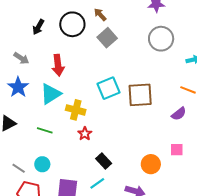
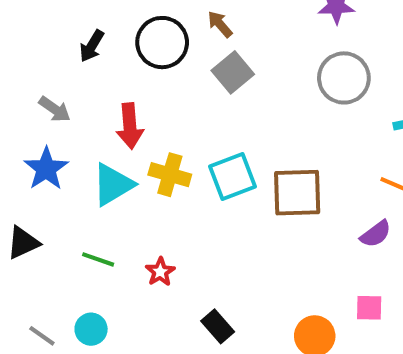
yellow cross: (76, 110) -> (170, 175), moved
red star: (85, 134) -> (160, 272), moved

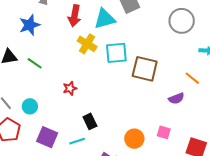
cyan triangle: (113, 185) -> (105, 19), moved
green line: (98, 259) -> (35, 63), moved

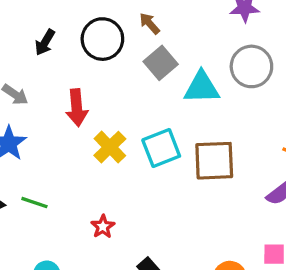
cyan triangle: (105, 19) -> (202, 87), moved, turned 30
yellow cross: (87, 44) -> (110, 147), turned 30

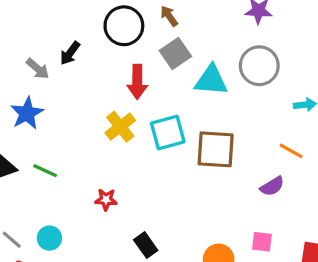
black arrow: (45, 42) -> (70, 53), moved
red arrow: (77, 108) -> (137, 82), moved
red star: (103, 227) -> (106, 200), turned 30

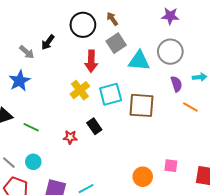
green line: (45, 171) -> (31, 127), moved
purple semicircle: (272, 186) -> (176, 84), moved, turned -77
black rectangle: (146, 245) -> (94, 126), moved

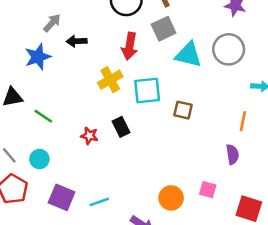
black arrow: (48, 42) -> (77, 41), moved, turned 42
gray arrow: (27, 52) -> (52, 23), turned -98
purple semicircle: (176, 84) -> (232, 154), moved
brown square: (141, 105) -> (183, 110), size x0.6
orange line: (190, 107) -> (243, 121), turned 63

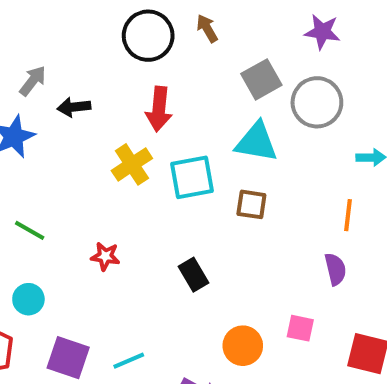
gray square: (164, 29) -> (261, 79), moved
cyan triangle: (188, 55) -> (256, 142), moved
black rectangle: (121, 127) -> (194, 275), moved

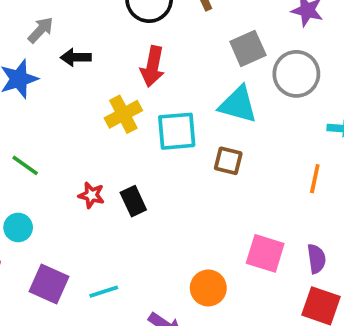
purple semicircle: (335, 269) -> (316, 259), moved
black rectangle: (194, 275) -> (133, 201), moved
pink square: (300, 328) -> (265, 253), moved, size x1.5

